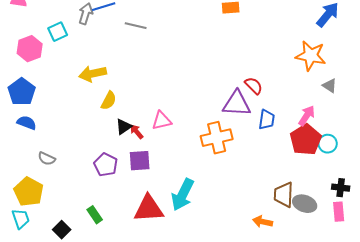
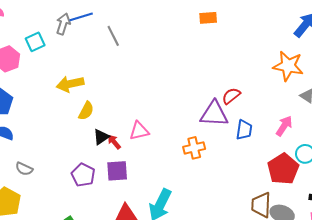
gray line: (136, 26) -> (113, 36), turned 50
red semicircle: (254, 86) -> (231, 96), turned -84
orange cross: (217, 138) -> (194, 148), size x0.7
red pentagon: (306, 140) -> (283, 169), moved

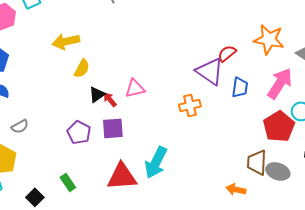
orange star: (288, 66) -> (269, 39), moved
purple triangle: (214, 114) -> (210, 71), turned 32
pink arrow: (284, 126) -> (280, 83), size x1.5
gray semicircle: (24, 169) -> (20, 126), turned -54

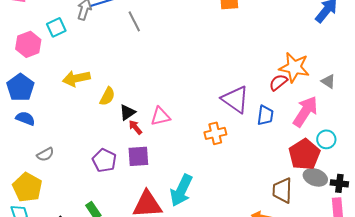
yellow arrow: (66, 41) -> (76, 78), moved
red semicircle: (227, 53) -> (278, 82), moved
black triangle: (97, 94) -> (127, 112), moved
gray ellipse: (278, 171) -> (315, 177), moved

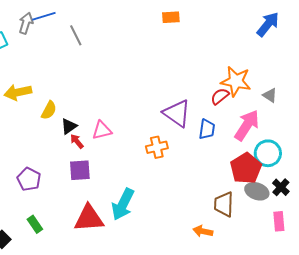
cyan circle: (326, 139) -> (268, 153), size x1.4
purple pentagon: (104, 160) -> (29, 179), moved
black cross: (339, 183) -> (281, 187), moved, turned 36

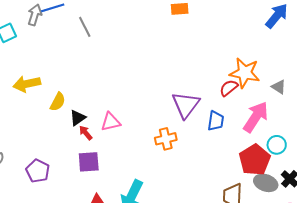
purple triangle: (177, 113) -> (186, 105), turned 32
cyan circle: (268, 153) -> (277, 145), size x0.7

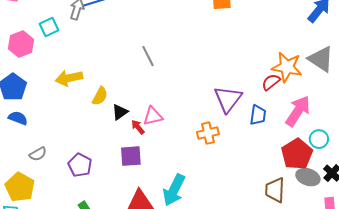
gray line: (85, 27) -> (148, 56), moved
gray triangle: (279, 87) -> (321, 59), moved, size x1.8
red arrow: (86, 133) -> (138, 127), moved

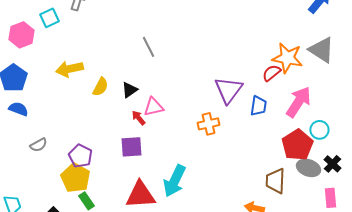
black triangle: (120, 112) -> (129, 90), moved
yellow pentagon: (20, 187) -> (75, 178), moved

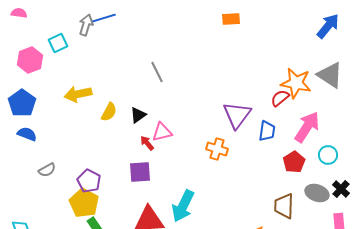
orange cross: (208, 124) -> (217, 149), turned 30
red pentagon: (297, 145) -> (294, 162), moved, size x0.7

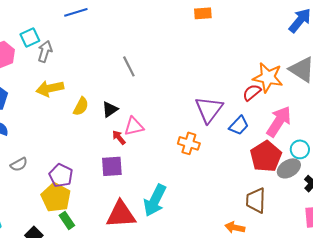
gray arrow: (86, 25) -> (45, 51), moved
blue trapezoid: (267, 131) -> (239, 125), turned 35
red pentagon: (294, 162) -> (266, 156), size x1.4
gray ellipse: (317, 193) -> (289, 168), moved, turned -50

